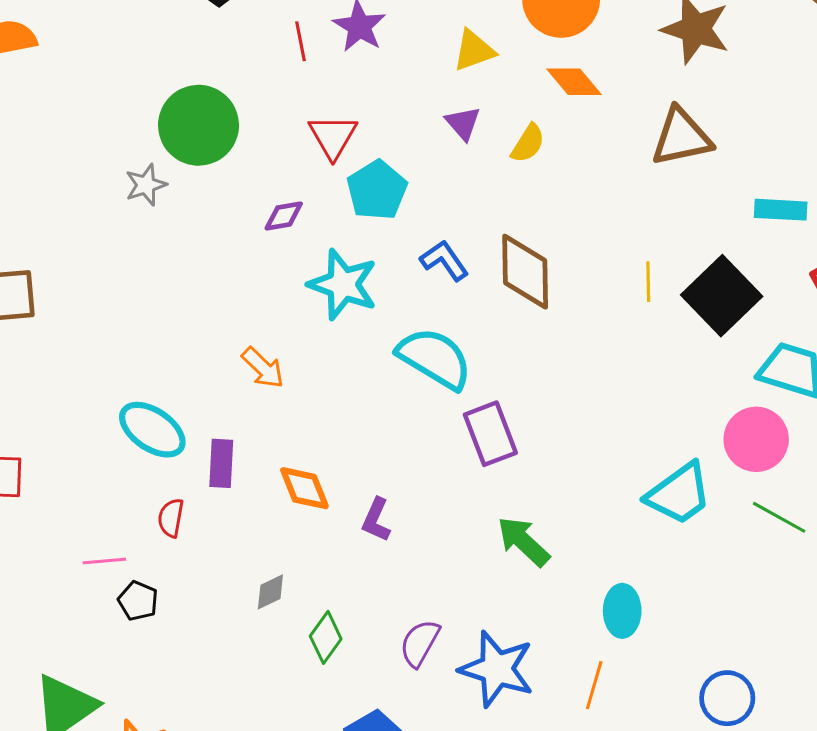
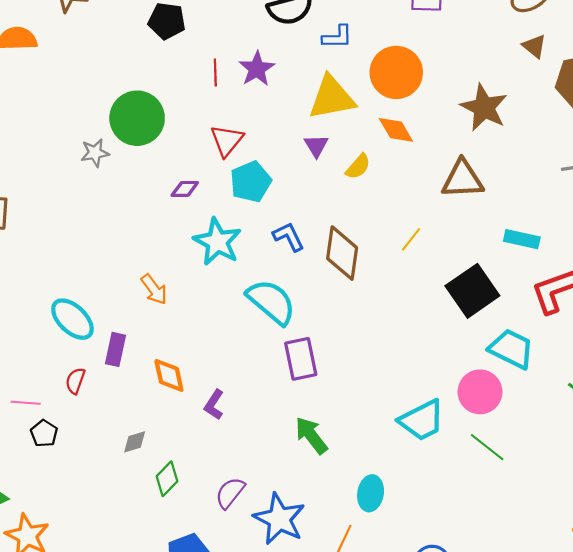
yellow triangle: (474, 50) -> (332, 98), size x1.6
yellow line: (648, 282) -> (411, 239), moved, turned 30

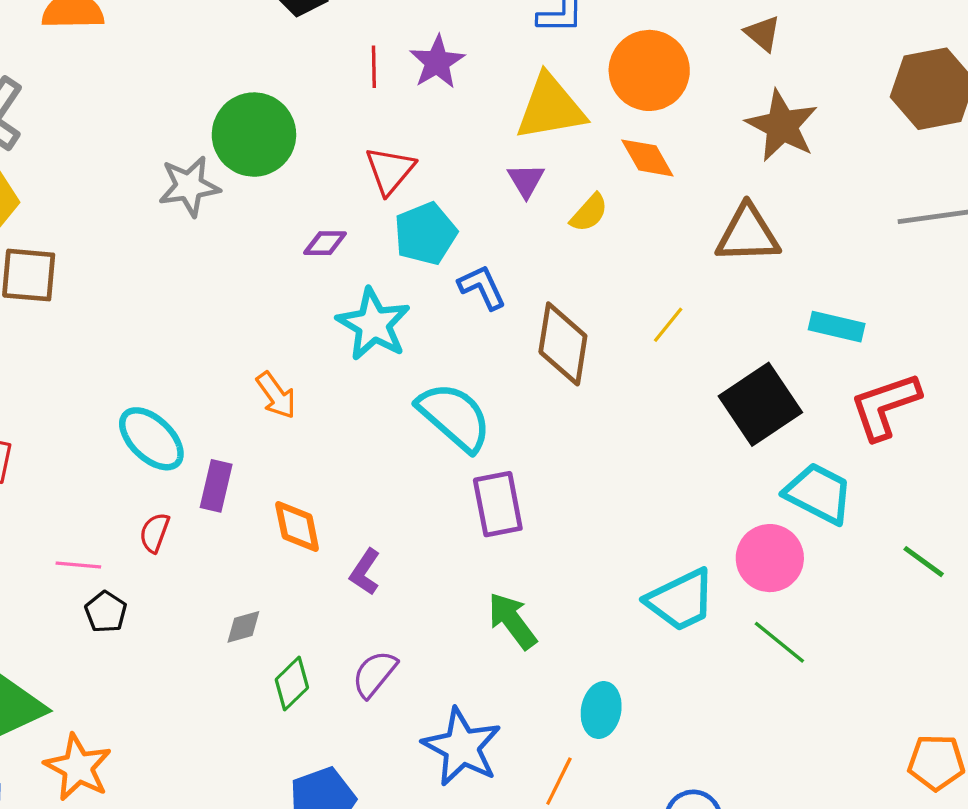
brown triangle: (534, 46) -> (763, 33), moved
gray star: (95, 153) -> (189, 186), size x1.4
blue L-shape: (289, 237) -> (482, 287), moved
purple semicircle: (230, 493) -> (374, 674), moved

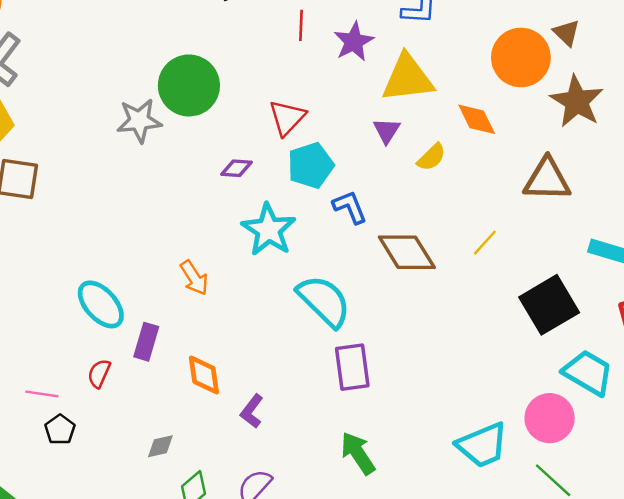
purple star: (437, 62) -> (354, 42), moved
red line: (374, 67) -> (301, 25), moved
orange circle: (649, 70) -> (521, 58), moved
brown diamond: (563, 344) -> (407, 252), turned -44

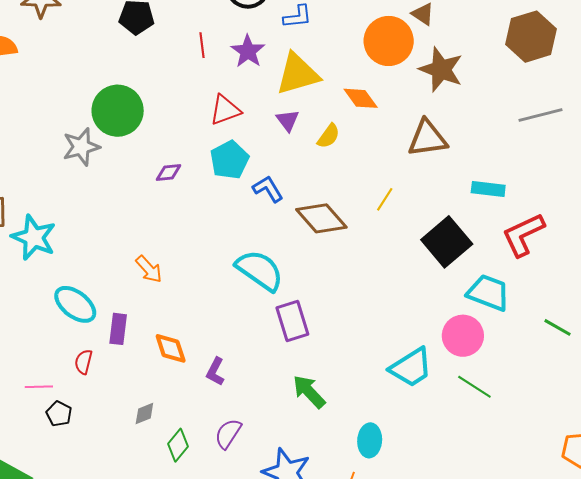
red triangle: (287, 118) -> (225, 110), moved, turned 36
cyan star: (269, 230) -> (34, 237), moved

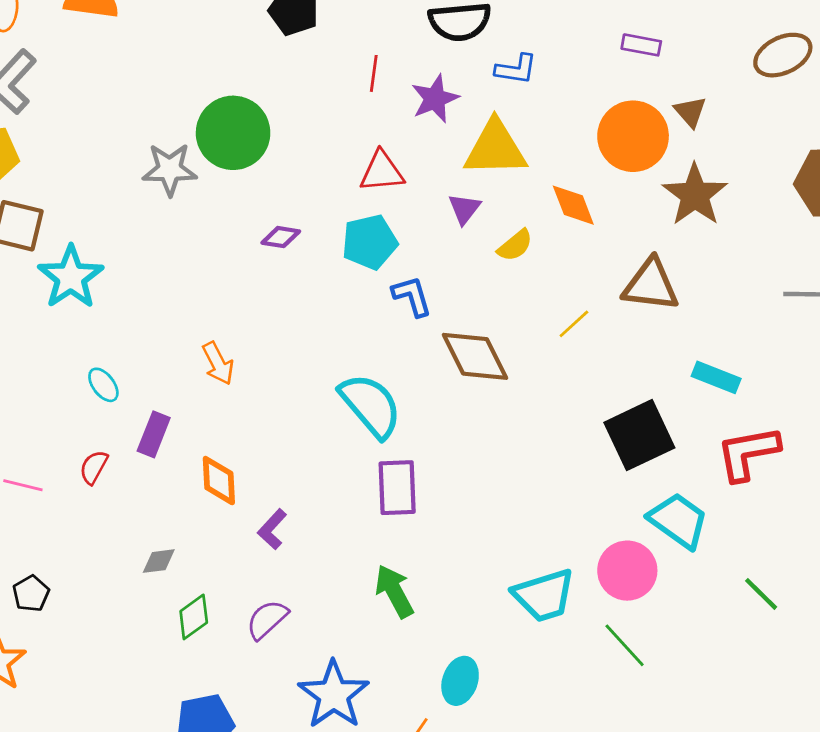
yellow line: (385, 199) -> (574, 324), moved
cyan ellipse: (75, 304) -> (103, 385), size x0.6
black pentagon: (59, 414) -> (31, 594), moved

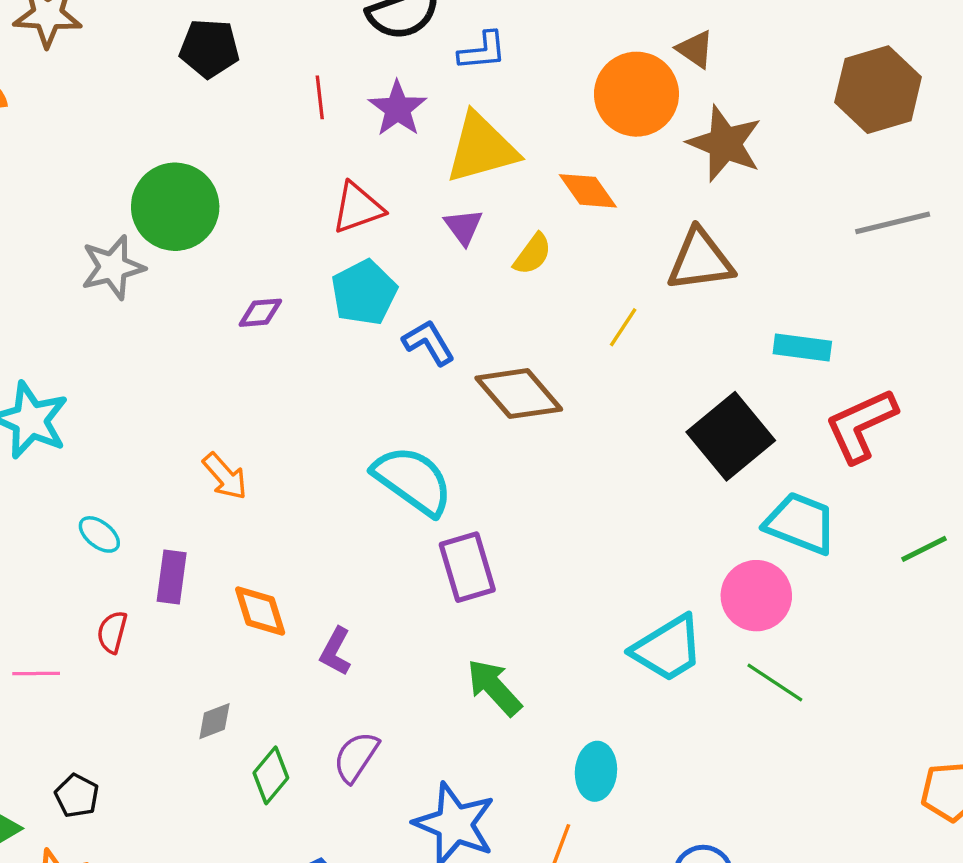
green line: (761, 594) -> (924, 549), moved, turned -57

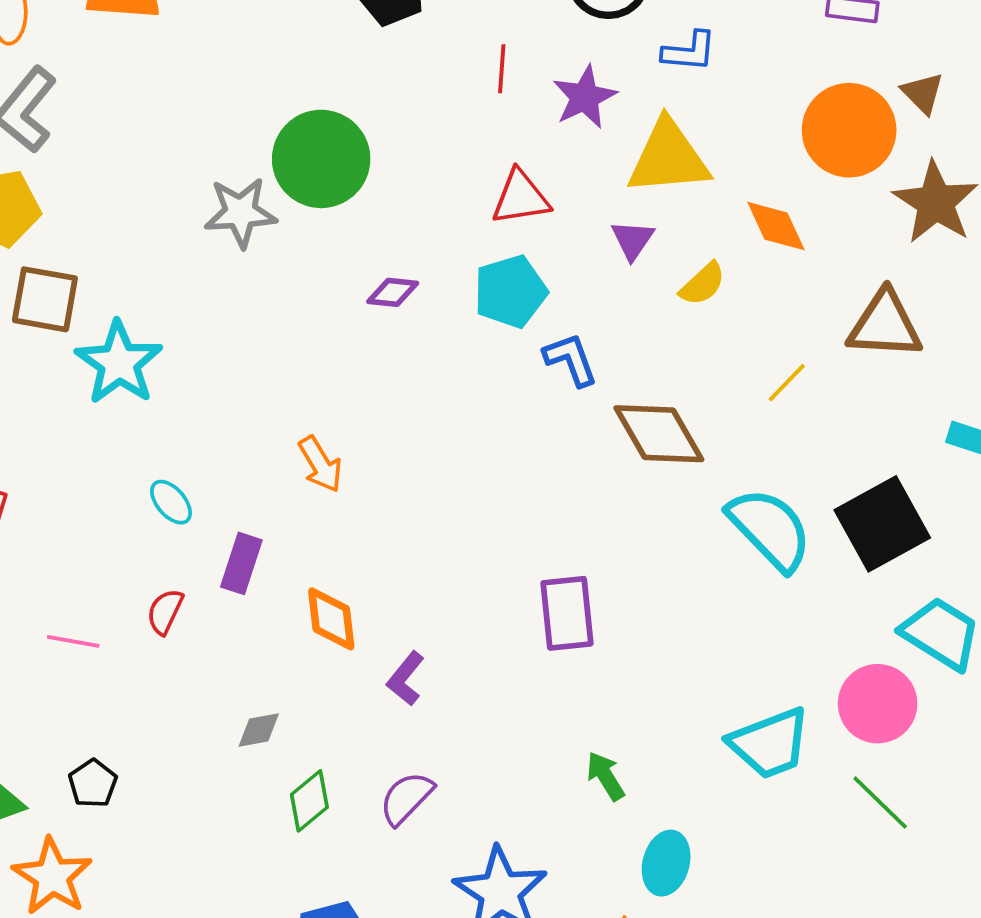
cyan semicircle: (413, 480) -> (770, 529), moved
green arrow: (494, 687) -> (606, 776), moved, size x0.7

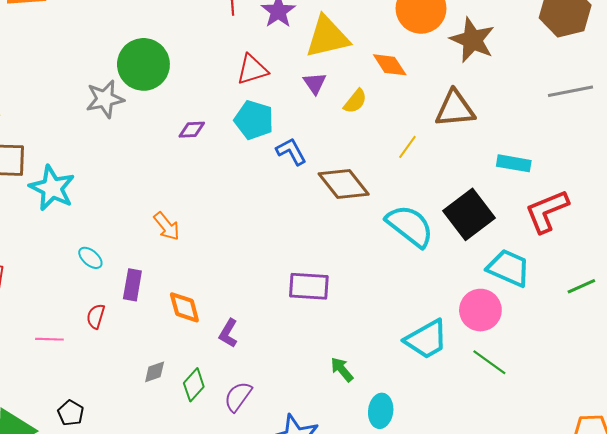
cyan pentagon: (510, 292) -> (254, 120), turned -30
purple rectangle: (567, 613) -> (309, 286), turned -72
green diamond: (309, 801) -> (194, 385), moved

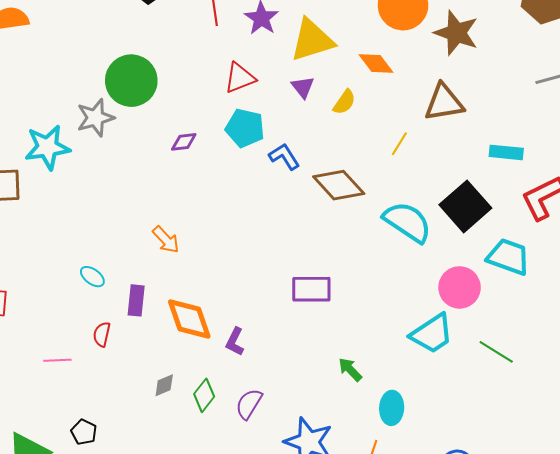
cyan star: (52, 188) -> (47, 147), moved, turned -30
orange diamond: (184, 307) -> (189, 319), size x1.4
pink circle: (480, 310) -> (460, 287), moved

